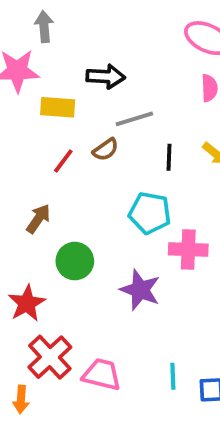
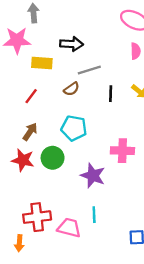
red line: (63, 161) -> (31, 96), moved
cyan pentagon: (150, 213) -> (74, 128), moved
red star: (27, 303) -> (23, 160), moved, turned -30
red cross: (50, 357) -> (37, 217), turned 36
cyan line: (173, 376) -> (94, 215), moved

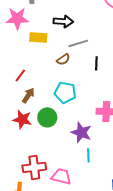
red line: (31, 96) -> (20, 75), moved
cyan line: (94, 215) -> (88, 155), moved

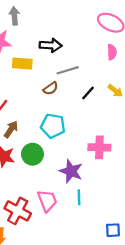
black line: (96, 63) -> (88, 93), turned 40
red cross: (34, 167) -> (18, 211), turned 35
pink trapezoid: (61, 176) -> (47, 201), moved, turned 55

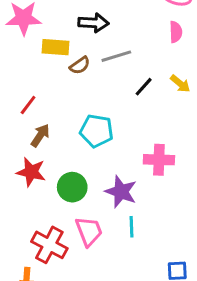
brown semicircle: (51, 88) -> (80, 65), moved
green circle: (32, 154) -> (72, 187), moved

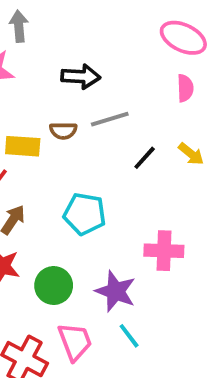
yellow rectangle: (55, 47) -> (23, 146), moved
brown semicircle: (80, 65) -> (63, 131), turned 35
cyan line: (132, 227) -> (129, 336), turned -35

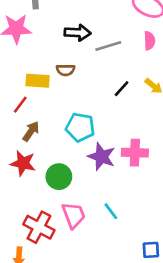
gray line: (110, 119) -> (108, 46), moved
purple star: (116, 291) -> (102, 157), moved

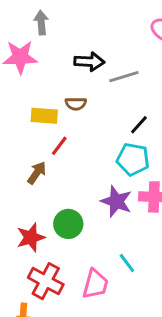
red line: (20, 105) -> (59, 146), moved
cyan pentagon: (80, 127) -> (133, 159), moved
red star: (23, 163) -> (31, 237), moved, turned -30
pink trapezoid: (74, 215) -> (95, 284), moved, turned 36

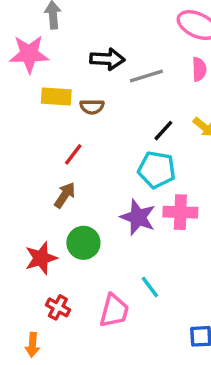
yellow rectangle: (44, 116) -> (56, 97), moved
brown arrow: (37, 173) -> (65, 195), moved
red cross: (46, 281) -> (58, 307), size x0.6

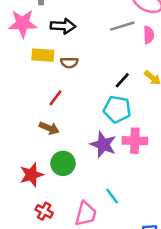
black arrow: (107, 59) -> (63, 26), moved
gray line: (146, 76) -> (122, 26), moved
brown arrow: (65, 195) -> (49, 128), turned 78

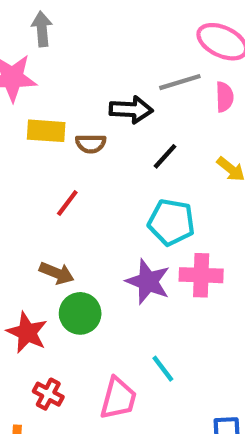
black arrow: (63, 26) -> (131, 110), moved
black line: (122, 80) -> (165, 156), moved
brown arrow: (49, 128) -> (57, 273), moved
red star: (32, 175) -> (27, 333), turned -30

